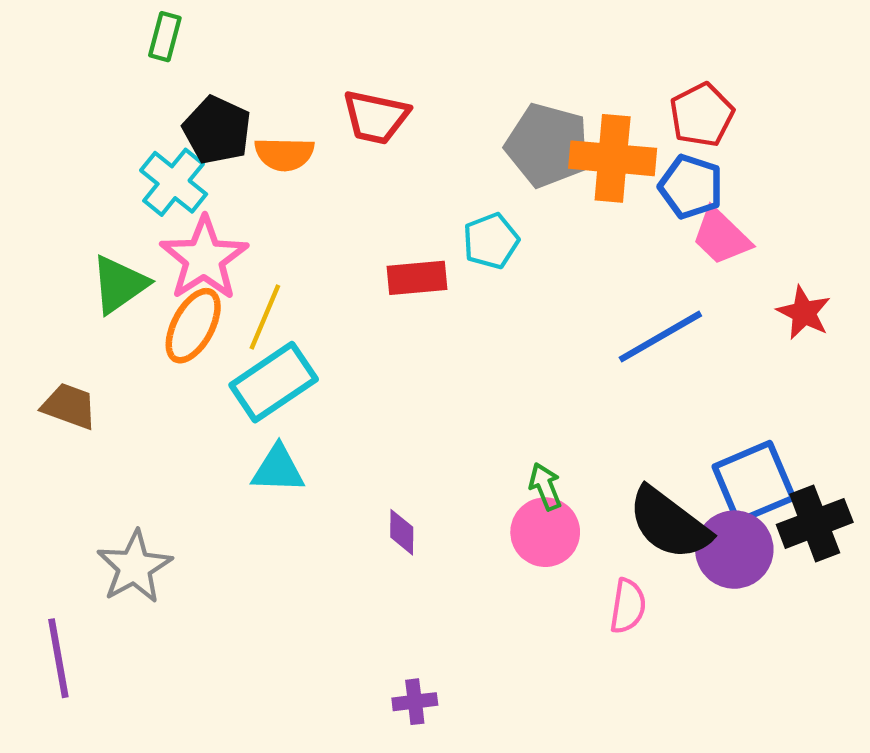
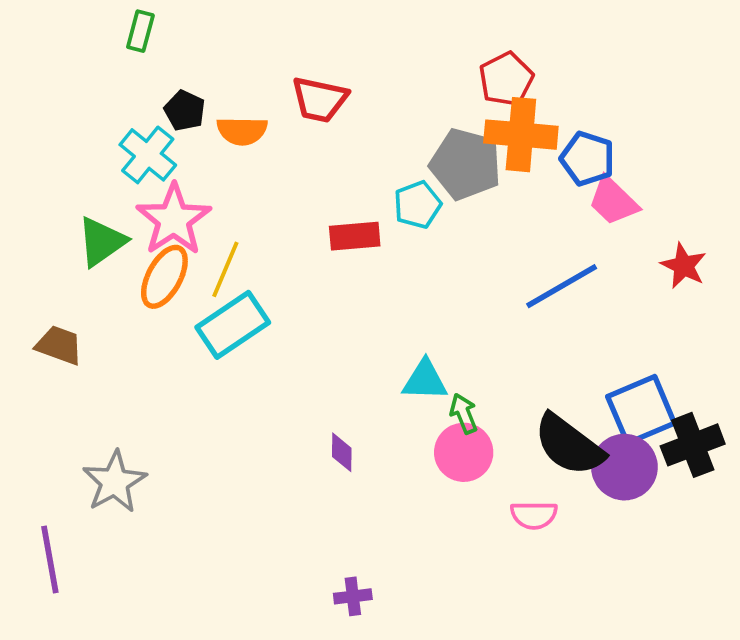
red pentagon: (702, 115) -> (506, 79), moved
black pentagon: (217, 130) -> (185, 111), size x0.7
gray pentagon: (547, 145) -> (466, 164), moved
cyan triangle: (278, 469) -> (425, 380), moved
pink semicircle: (628, 606) -> (534, 515), turned 81

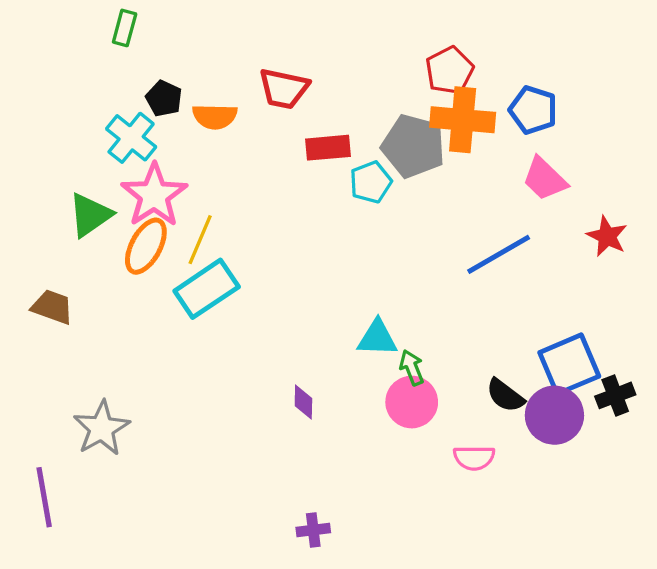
blue pentagon: (587, 159) -> (533, 110), moved
red rectangle: (355, 236) -> (328, 148), moved
black semicircle: (569, 445) -> (505, 395), size x0.6
black cross: (693, 445) -> (615, 395), size x0.7

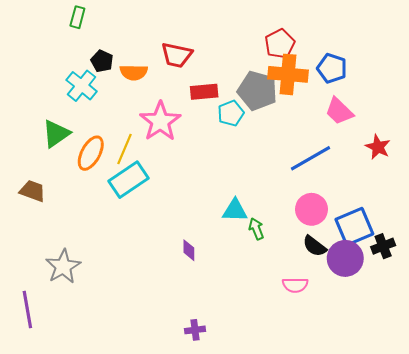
pink star: (154, 195) -> (160, 121), moved
pink circle: (412, 402) -> (312, 209), moved

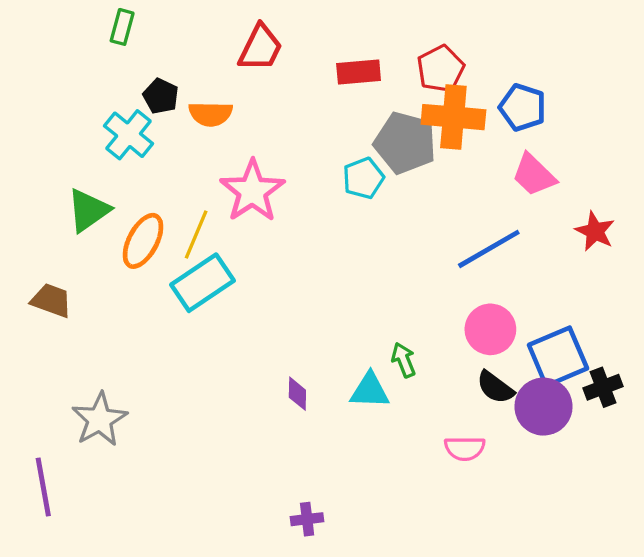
red trapezoid: (177, 55) -> (260, 48), moved, turned -76
red rectangle: (204, 92) -> (359, 72), moved
cyan triangle: (235, 210) -> (370, 390), moved

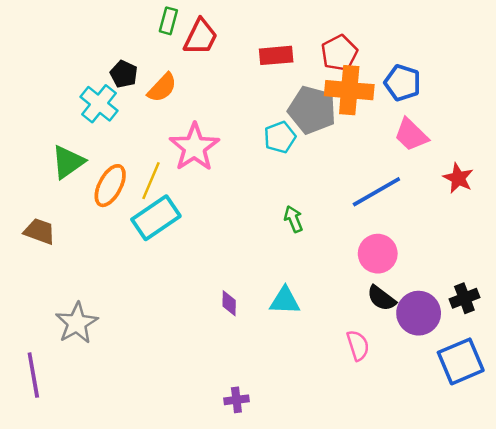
green rectangle: (122, 27) -> (168, 21), moved
orange semicircle: (211, 114) -> (162, 88), turned -48
blue square: (558, 357) -> (461, 361), moved
green arrow: (404, 360) -> (293, 219), moved
pink semicircle: (465, 448) -> (358, 345), turned -108

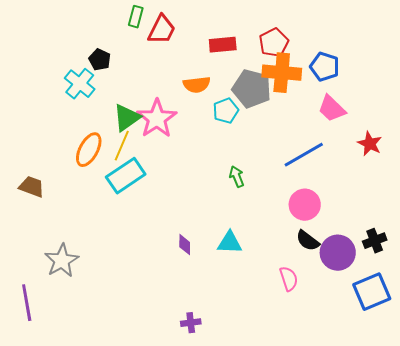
orange semicircle: (162, 88) -> (197, 85), moved, turned 40
green triangle: (68, 162) -> (127, 118), moved

